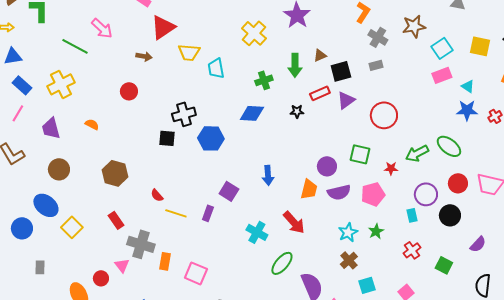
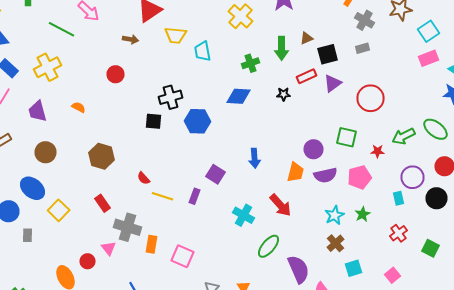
gray rectangle: (40, 267) -> (28, 235), moved

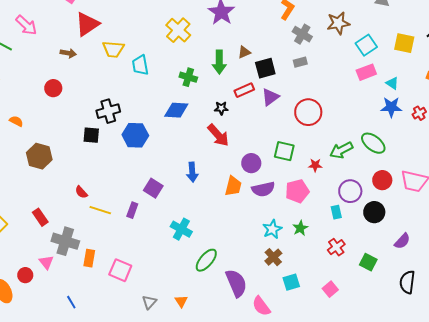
green cross: (250, 63) -> (188, 77), turned 36
brown hexagon: (102, 156) -> (39, 156), moved
red arrow: (280, 205) -> (218, 135), moved

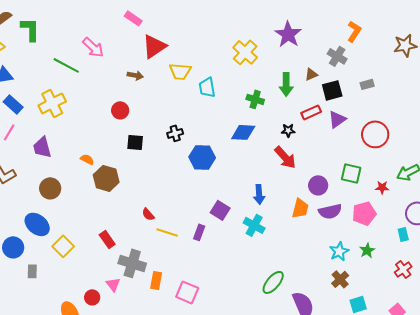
gray cross: (302, 34) -> (337, 56), moved
black cross: (108, 111) -> (175, 133), size x0.7
orange semicircle: (16, 121) -> (87, 159), moved
black square: (91, 135) -> (135, 142), moved
cyan cross: (181, 229) -> (254, 225), moved

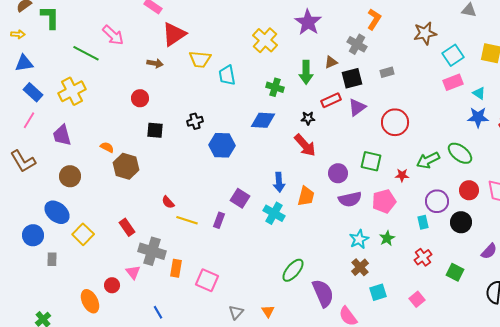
orange trapezoid: (300, 208) -> (306, 196), moved

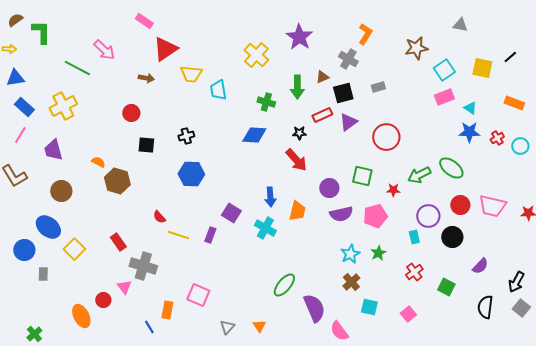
blue hexagon: (222, 145) -> (191, 174), moved
orange rectangle: (176, 268) -> (167, 310), moved
cyan square: (378, 292) -> (369, 307), turned 30

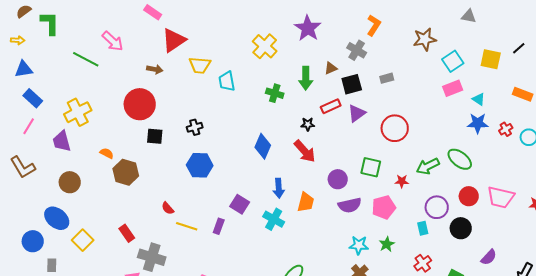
yellow cross: (63, 106) -> (78, 112), moved
red circle: (131, 113) -> (140, 104), size x1.8
blue diamond: (254, 135) -> (263, 146), moved, turned -70
cyan star: (350, 254) -> (359, 245), turned 30

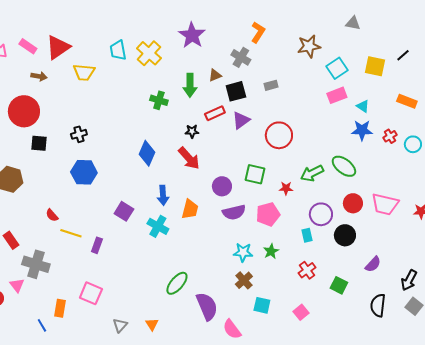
pink rectangle: (153, 12) -> (28, 46), moved
cyan trapezoid: (227, 81) -> (118, 50), moved
purple rectangle: (219, 226) -> (97, 245), moved

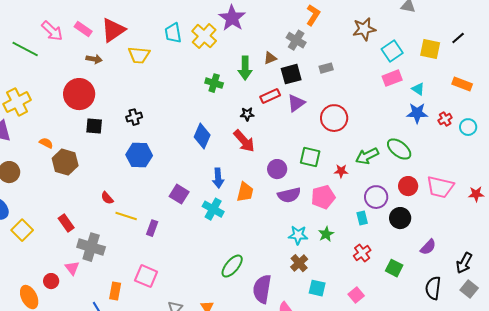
purple star: (192, 35) -> (232, 18), moved
purple semicircle: (207, 306) -> (262, 289), turned -148

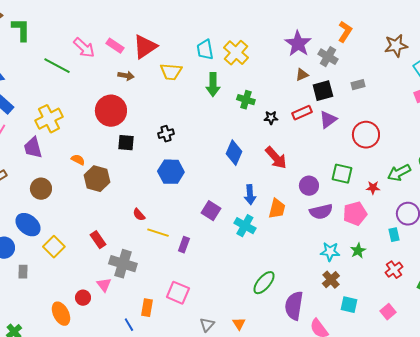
purple star: (232, 18) -> (298, 44), moved
green arrow: (245, 68) -> (213, 85), moved
black star: (247, 114) -> (271, 118), moved

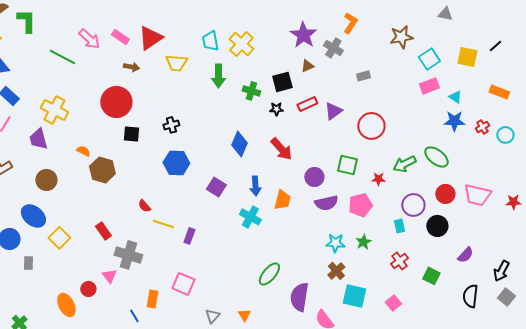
black square: (323, 91) -> (282, 82), moved
yellow cross: (49, 119) -> (54, 110), turned -36
purple square: (211, 211) -> (216, 187), moved
cyan square: (349, 305) -> (354, 296), size x1.4

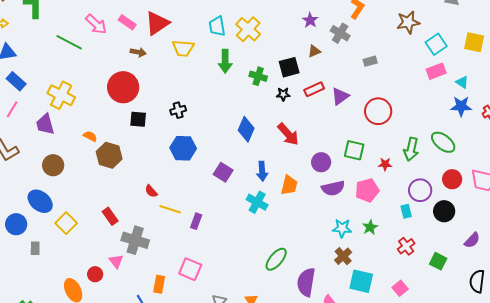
purple star: (303, 35) -> (310, 20), size x0.6
green arrow: (404, 164) -> (411, 149), turned -50

